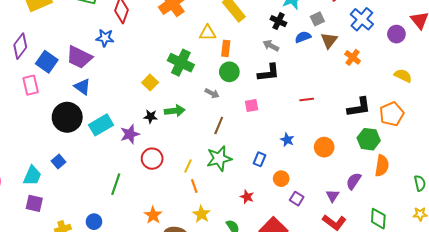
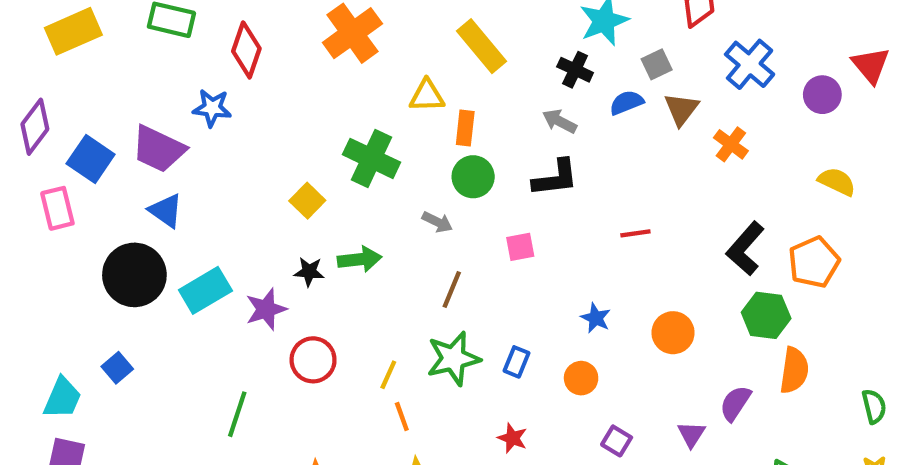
black L-shape: (359, 107) -> (745, 249), turned 140
blue rectangle: (259, 159) -> (516, 362), moved
orange circle: (281, 179) -> (581, 378), moved

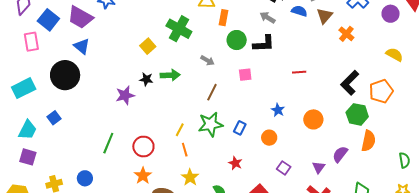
blue semicircle: (627, 103) -> (299, 11), turned 35
green circle: (473, 177) -> (237, 40), moved
cyan rectangle: (205, 290) -> (24, 88), moved
red circle: (313, 360) -> (143, 147), moved

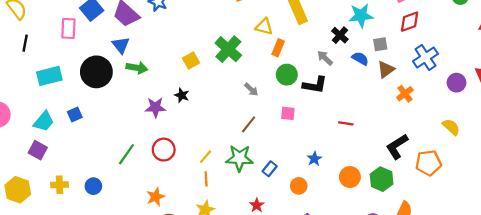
green arrow: (170, 75) -> (137, 68), moved
green hexagon: (357, 114) -> (382, 179), moved
red circle: (143, 147) -> (164, 150), moved

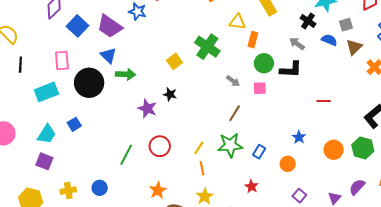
pink rectangle: (68, 28) -> (62, 60), moved
purple star: (155, 107) -> (147, 108), turned 30
pink square: (288, 113) -> (260, 88), moved

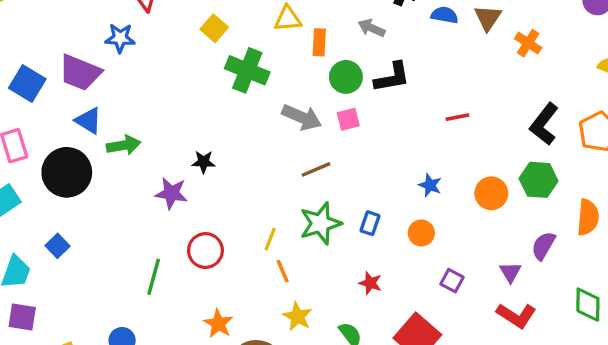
gray arrow: (297, 44) -> (371, 28), moved
yellow square: (174, 61) -> (214, 28), moved
gray arrow: (233, 81) -> (302, 117), size x1.6
brown line: (235, 113) -> (316, 169), turned 48

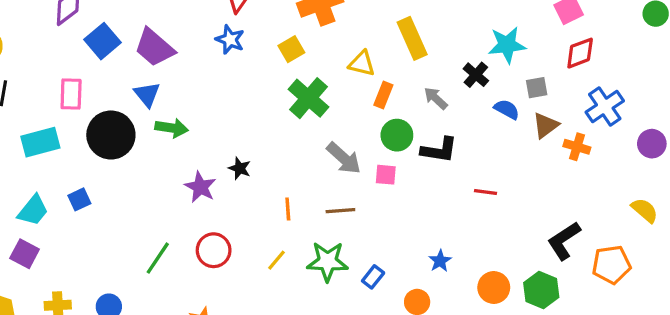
blue star: (120, 38) -> (230, 40), moved
orange cross: (528, 43) -> (577, 147), moved, turned -35
red line: (457, 117) -> (486, 192), moved
orange line: (283, 271) -> (288, 209), moved

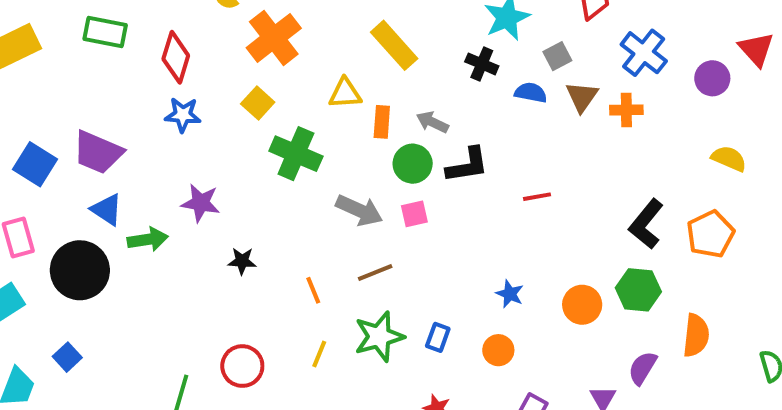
gray arrow: (436, 98) -> (432, 122), moved
purple star: (200, 187) -> (201, 203), moved

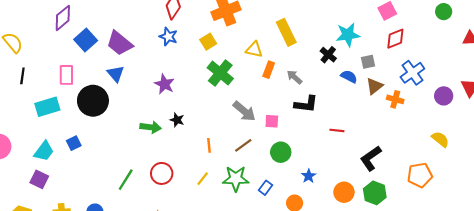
green circle: (413, 164) -> (281, 152), moved
black L-shape: (646, 224) -> (371, 158), moved
green arrow: (148, 239) -> (150, 127), moved
brown line: (375, 273) -> (243, 145), turned -30

